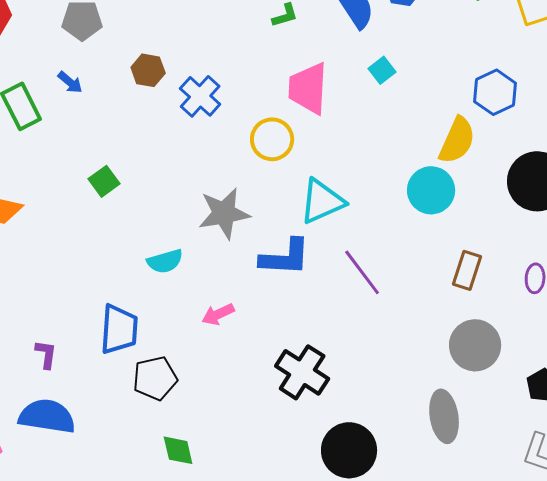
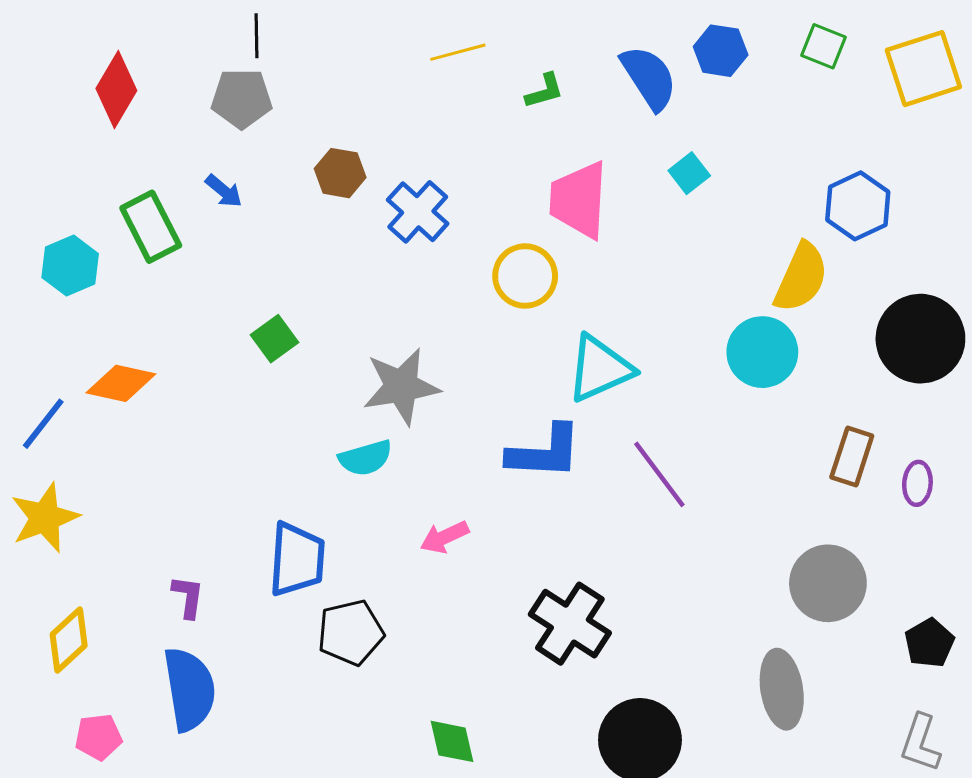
gray star: (224, 213) -> (401, 386), moved
brown rectangle: (467, 270) -> (852, 456), moved
blue semicircle: (47, 416) -> (189, 689), turned 72
green diamond: (178, 450) -> (452, 741), moved

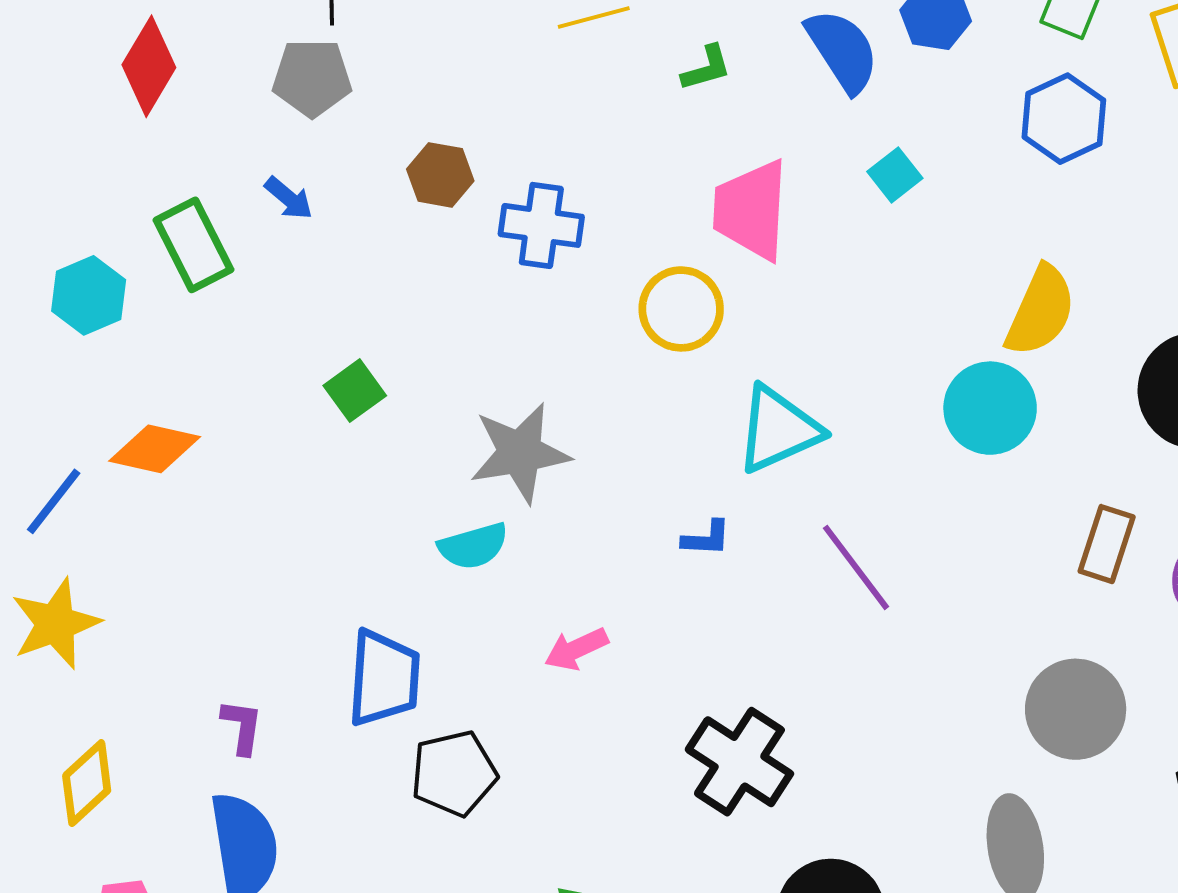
blue hexagon: (858, 206) -> (1064, 119), moved
blue cross: (418, 212) -> (541, 225), turned -34
blue L-shape: (545, 452) -> (706, 538), size x0.5

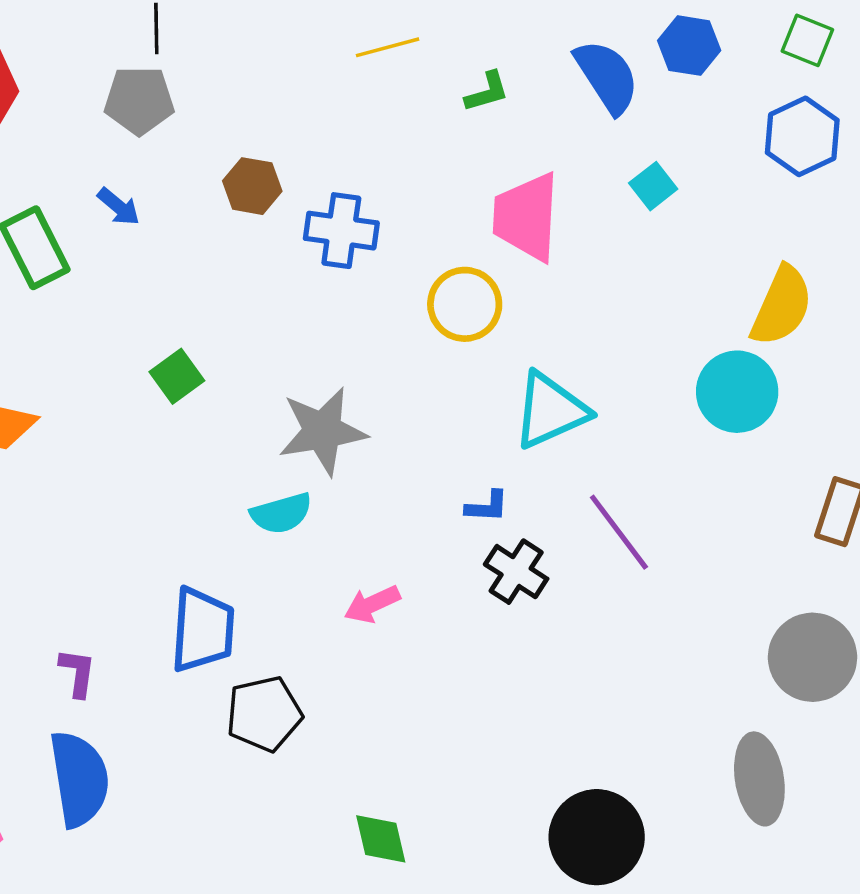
black cross: (739, 762) -> (516, 572), moved, size x0.7

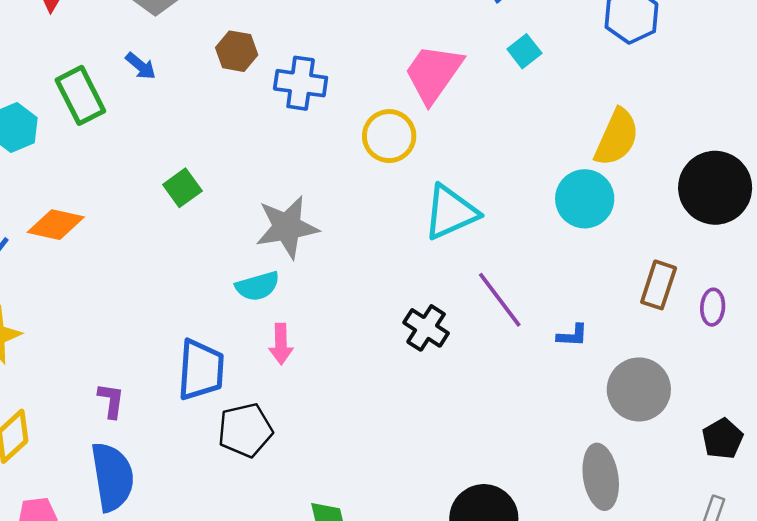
pink trapezoid: (526, 217) -> (433, 73), turned 32
blue L-shape: (487, 506) -> (572, 335), moved
pink arrow: (372, 604) -> (281, 344), moved, turned -66

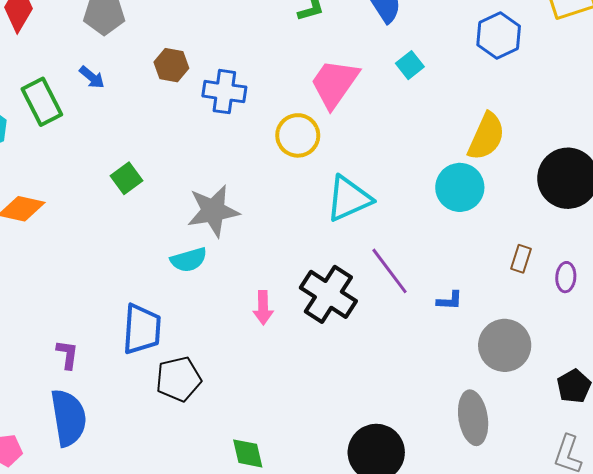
brown rectangle: (659, 285) -> (521, 259), size x0.7
black cross: (426, 328) -> (328, 294), size x1.5
pink arrow: (281, 344) -> (263, 308), moved

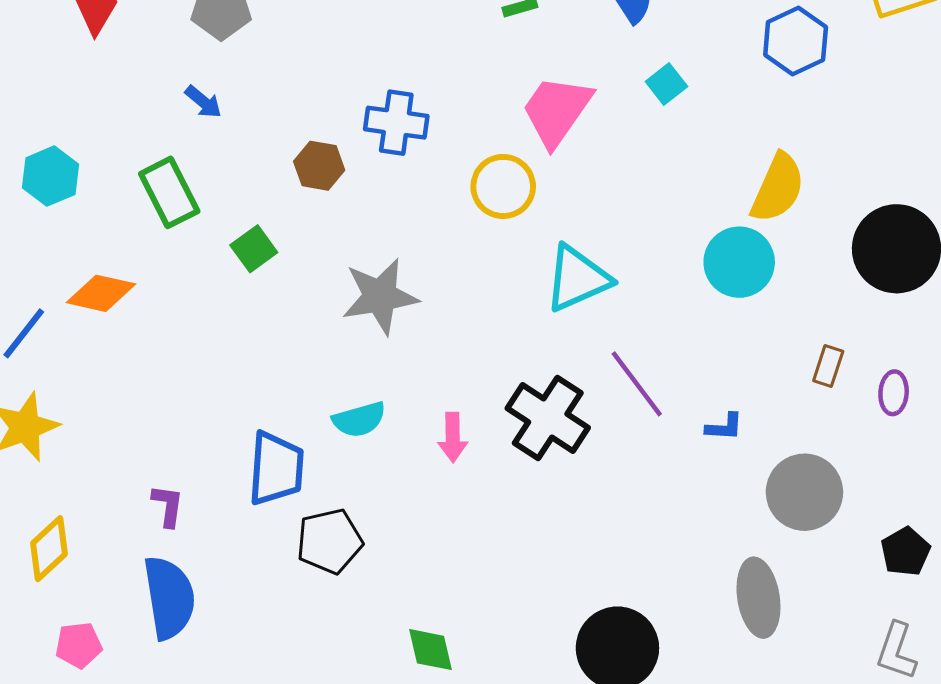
brown hexagon: (171, 65) -> (319, 166), moved
green rectangle: (42, 102) -> (169, 192), moved
cyan semicircle: (189, 260) -> (359, 419), moved

